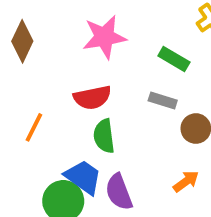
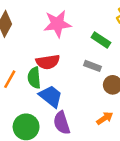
green semicircle: (104, 136) -> (34, 78), moved
blue trapezoid: (83, 177) -> (51, 96), moved

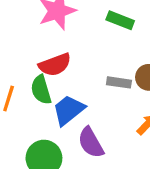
gray rectangle: (92, 66) -> (119, 82), moved
blue trapezoid: (51, 96) -> (69, 110), turned -65

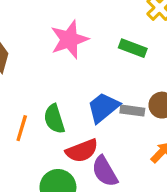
red semicircle: (55, 65) -> (82, 151), moved
blue trapezoid: (69, 110) -> (103, 108), moved

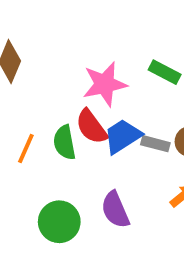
pink star: (69, 39) -> (105, 84), moved
red semicircle: (82, 151) -> (91, 127), moved, turned 68

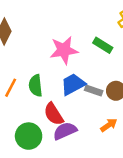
red semicircle: (91, 127) -> (54, 114), moved
purple semicircle: (115, 210) -> (65, 131), turned 85

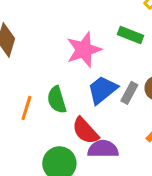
gray rectangle: (94, 91) -> (129, 93), turned -70
purple semicircle: (65, 131) -> (103, 149), turned 35

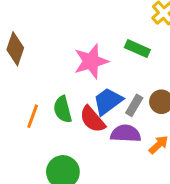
red semicircle: (85, 131) -> (92, 119), moved
purple semicircle: (103, 149) -> (126, 134), moved

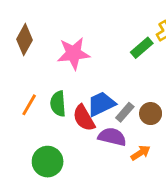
green rectangle: (137, 49) -> (142, 48), moved, turned -75
pink star: (91, 61) -> (73, 53), moved

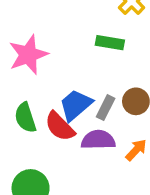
green rectangle: (142, 48) -> (110, 43), moved, turned 65

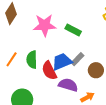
green rectangle: (110, 43) -> (73, 30), moved
gray rectangle: (106, 108) -> (77, 59), moved

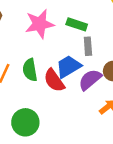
gray rectangle: (77, 59) -> (88, 46), moved, turned -40
purple semicircle: (68, 85) -> (90, 80), moved, turned -48

